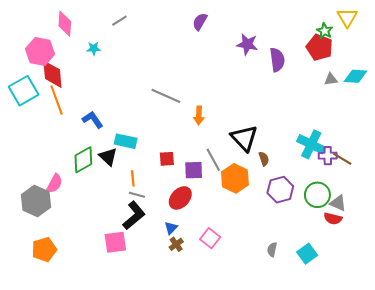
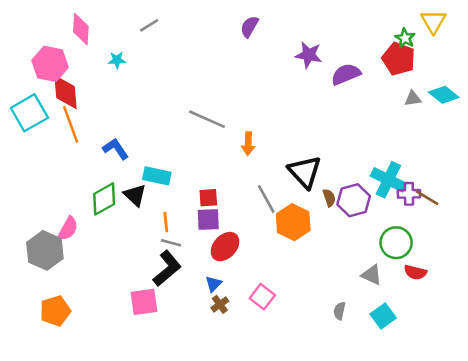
purple semicircle: (277, 60) -> (346, 74), turned -105
cyan diamond: (356, 76) -> (444, 95), turned 35
purple square: (194, 170) -> (208, 220), moved
purple hexagon: (280, 190) -> (354, 200), moved
gray triangle: (338, 203) -> (372, 275), moved

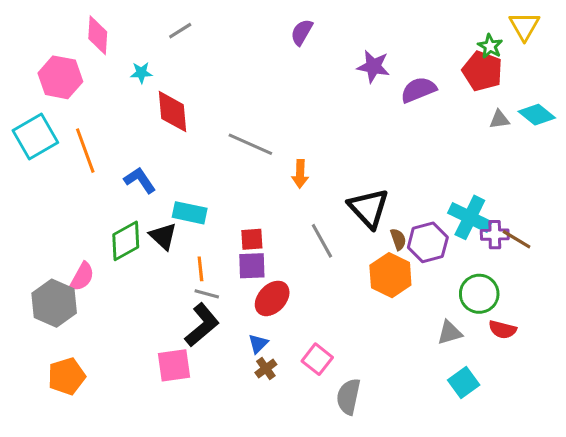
red diamond: (65, 92) -> (172, 112), moved
orange hexagon: (293, 222) -> (390, 275), moved
gray triangle: (372, 275) -> (450, 333), turned -40
gray semicircle: (339, 311) -> (348, 397), moved, size x1.6

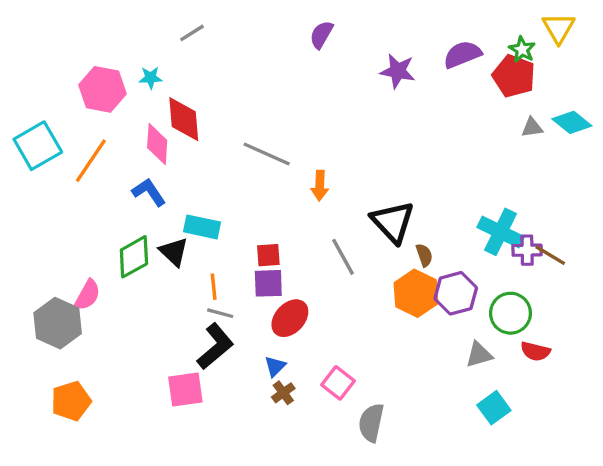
pink diamond: (98, 35) -> (157, 144), moved
pink hexagon: (60, 77) -> (102, 89), moved
purple semicircle: (418, 90) -> (462, 54), moved
orange line: (85, 151) -> (91, 161), turned 54
purple hexagon: (428, 242) -> (456, 293), moved

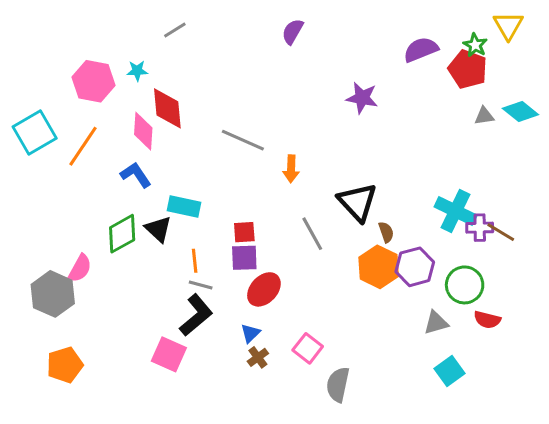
purple star: (398, 71) -> (362, 98), moved
pink square: (185, 389) -> (169, 354), turned 32

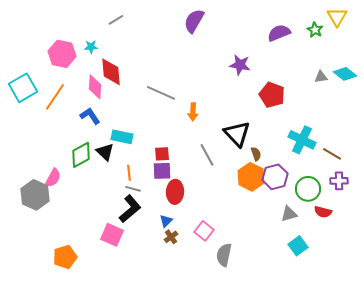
purple semicircle: (293, 31) -> (194, 21), size x1.4
red pentagon: (468, 69) -> (272, 95), moved
purple cross: (480, 228) -> (339, 181), moved
red ellipse: (264, 289) -> (175, 192), turned -40
orange pentagon: (65, 365) -> (65, 257), moved

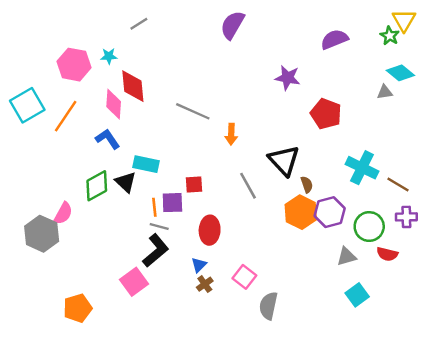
green star: (315, 30) -> (390, 36), moved
cyan diamond: (345, 74) -> (400, 73), moved
purple square: (162, 171) -> (172, 203), moved
pink square: (112, 235) -> (134, 282), turned 30

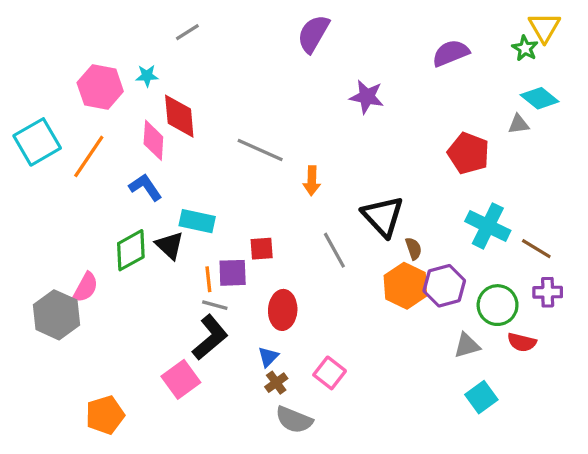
purple star: (288, 78) -> (367, 97), moved
red pentagon: (326, 114) -> (468, 153), moved
gray semicircle: (268, 306) -> (294, 420), moved, turned -80

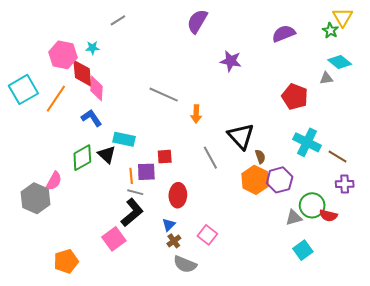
red diamond: (179, 116) -> (82, 73), moved
green circle: (498, 305) -> (312, 205), moved

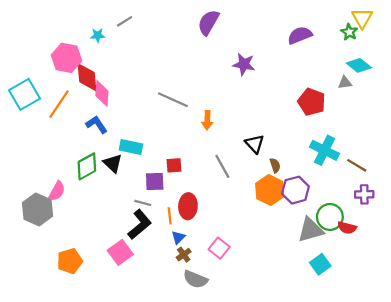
cyan star: (92, 48) -> (98, 35), moved
black triangle: (241, 136) -> (255, 144), size x0.7
orange line: (131, 176) -> (170, 216), moved
gray triangle: (294, 218) -> (311, 230), size x1.5
orange pentagon: (66, 261) -> (70, 261), moved

